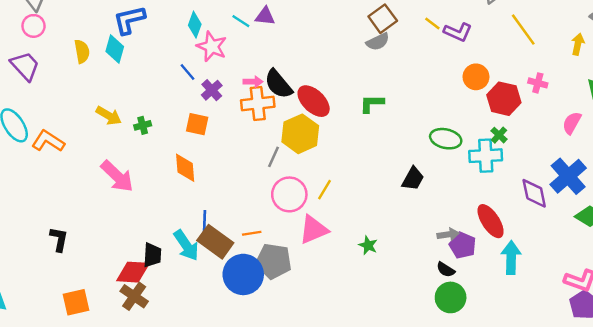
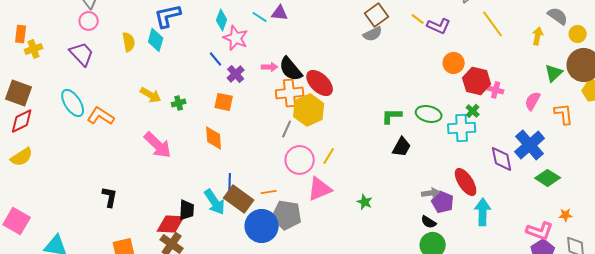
pink cross: (538, 83) -> (496, 90), moved
orange cross: (258, 104) -> (290, 93), moved
green L-shape: (372, 104) -> (392, 116), moved

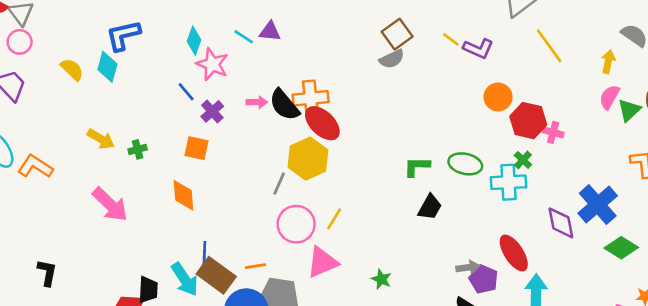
yellow semicircle: (129, 42) -> (72, 69), turned -36
orange cross: (290, 93) -> (311, 98), moved
pink semicircle: (533, 101) -> (609, 97), moved

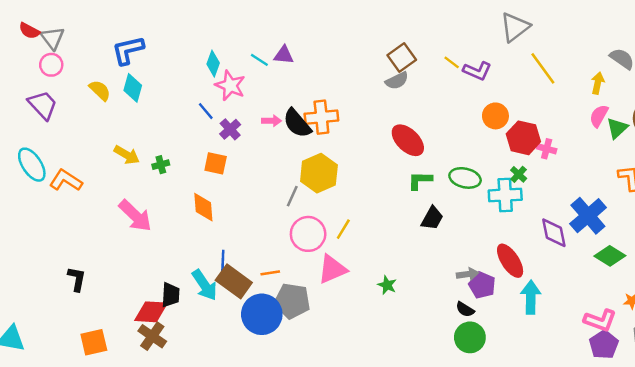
blue L-shape: (123, 35) -> (128, 50), moved
red ellipse: (322, 123) -> (408, 140), moved

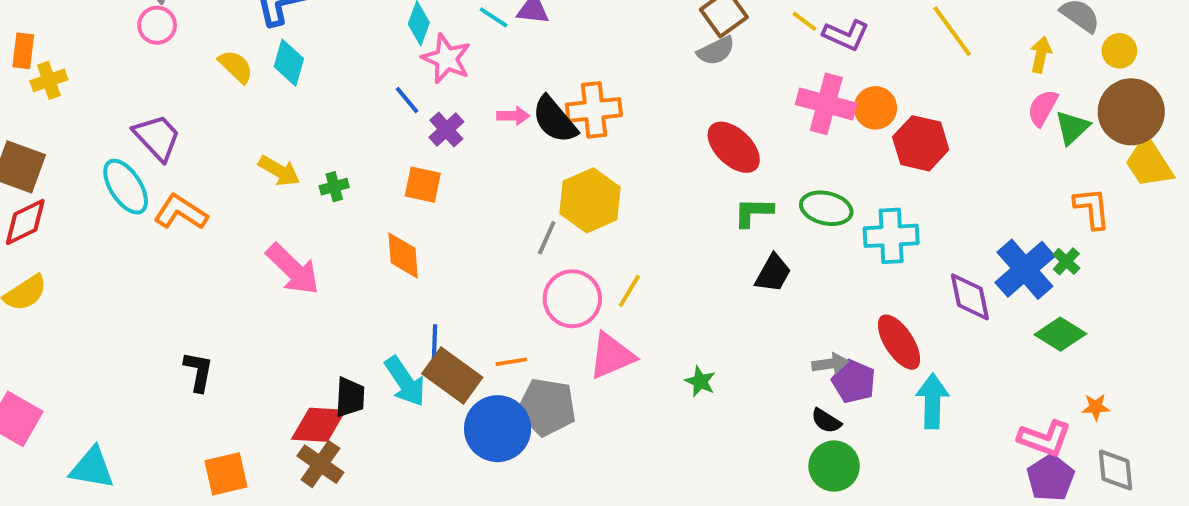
purple trapezoid: (43, 105) -> (157, 137), moved
pink cross: (547, 149) -> (826, 104), moved, size x1.8
green cross: (519, 174) -> (1066, 261), moved

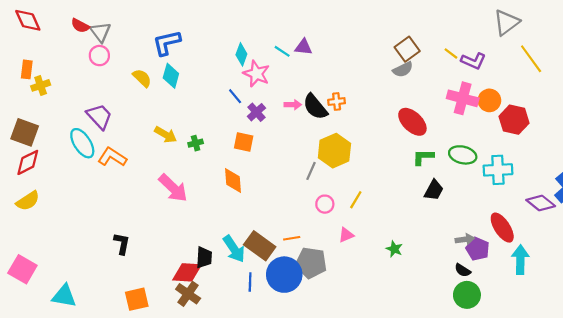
orange cross: (594, 110) -> (337, 101), size x0.6
purple diamond: (970, 297) -> (541, 203), turned -40
pink circle: (572, 299) -> (325, 204), size x0.6
blue line: (435, 342) -> (250, 282), moved
pink triangle: (612, 356) -> (346, 235), size x0.6

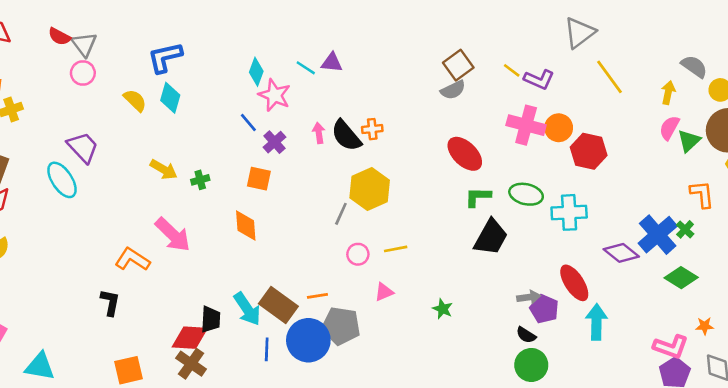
pink arrow: (293, 105) -> (319, 133), turned -98
orange L-shape: (112, 157) -> (132, 259), moved
black trapezoid: (434, 190) -> (491, 237), size x1.4
yellow line: (356, 200) -> (396, 249), turned 48

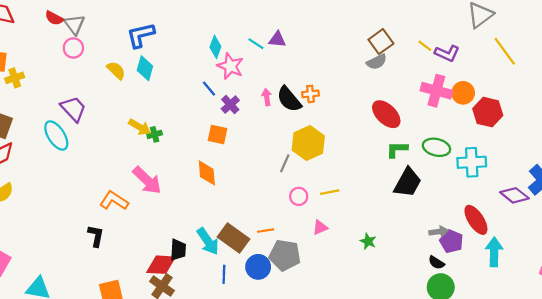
green cross: (200, 180) -> (155, 134), moved
blue circle: (308, 340) -> (258, 267), size x0.7

